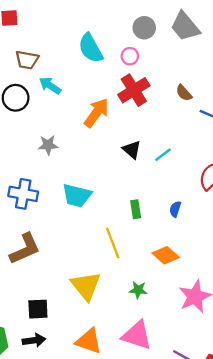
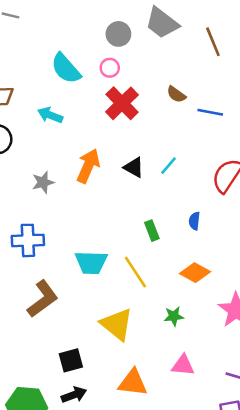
cyan arrow: (50, 86) -> (50, 115), moved
orange arrow: (96, 113) -> (88, 166), moved
cyan trapezoid: (77, 196) -> (91, 262), moved
pink triangle: (137, 335) -> (183, 365), size x0.7

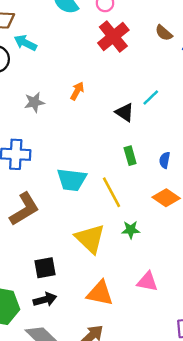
cyan arrow: (50, 115) -> (25, 43), moved
orange arrow: (88, 166) -> (77, 91), size x0.6
black triangle: (134, 167) -> (125, 112), moved
blue semicircle: (194, 221) -> (165, 160), moved
green star: (174, 316) -> (131, 230), moved

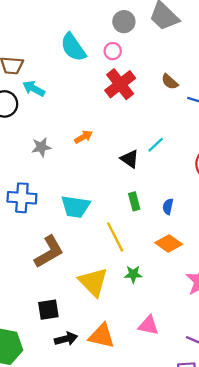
orange arrow: (77, 91) -> (84, 137), turned 30
cyan trapezoid: (72, 180) -> (76, 207), moved
brown L-shape: (24, 209) -> (49, 252), moved
black arrow: (45, 300) -> (66, 339), moved

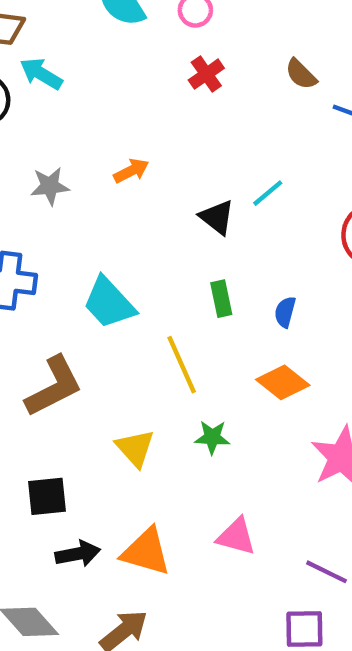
red cross: (120, 84) -> (206, 74), size x0.6
cyan trapezoid: (76, 207) -> (109, 303), turned 36
yellow triangle: (93, 282) -> (135, 448), size x0.7

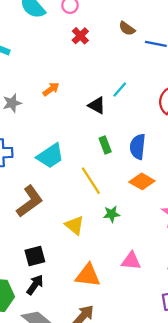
cyan trapezoid: (109, 303) -> (50, 156), turned -72
blue semicircle: (285, 312) -> (138, 147), size x1.6
black arrow: (78, 554) -> (35, 285), moved, turned -35

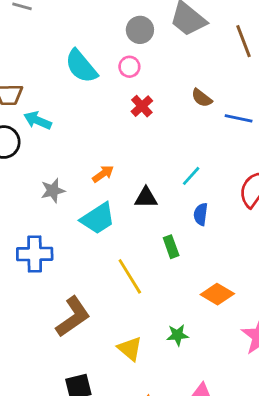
black triangle: (97, 105) -> (146, 198), moved, turned -30
blue semicircle: (138, 147) -> (201, 214), moved, size x0.7
cyan trapezoid: (50, 156) -> (98, 218), moved
yellow line: (91, 181) -> (130, 276), moved

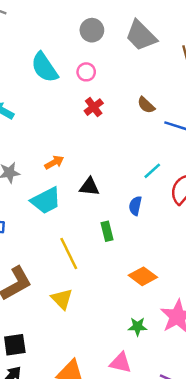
gray circle: (140, 30) -> (92, 30), moved
cyan line: (191, 176) -> (152, 171), moved
green star: (178, 335) -> (138, 327), moved
yellow triangle: (130, 349) -> (62, 299), moved

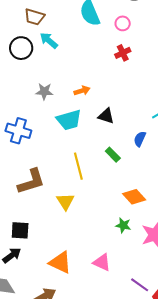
green rectangle: (107, 231) -> (113, 155), turned -42
green star: (138, 327) -> (123, 225), moved

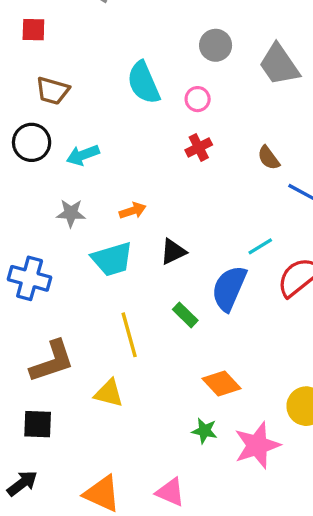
cyan arrow: (49, 41) -> (83, 155), moved, turned -60
black triangle: (106, 116) -> (173, 252), turned -42
blue semicircle: (140, 139) -> (229, 288), size x1.8
yellow triangle: (65, 201) -> (109, 393), turned -42
black square: (20, 230) -> (38, 424), moved

